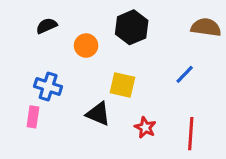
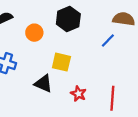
blue line: (185, 74) -> (108, 41), moved

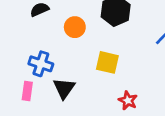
black triangle: (43, 83) -> (64, 88), moved, turned 42

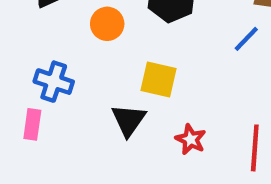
black triangle: (64, 88) -> (129, 120), moved

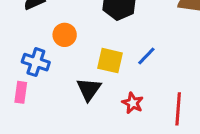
orange circle: (107, 24) -> (65, 35), moved
blue line: (246, 39) -> (146, 56), moved

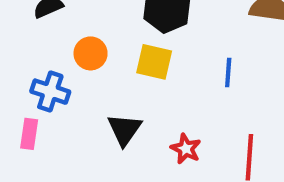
blue line: (146, 56) -> (228, 72), moved, turned -40
yellow square: (110, 61) -> (154, 62), moved

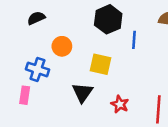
yellow square: (154, 62) -> (100, 64), moved
blue line: (228, 72) -> (134, 40), moved

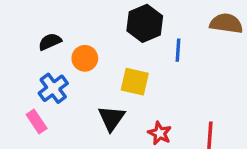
black semicircle: (36, 18) -> (50, 42), moved
blue cross: (37, 69) -> (53, 88), turned 35
pink rectangle: (25, 95) -> (37, 122), turned -42

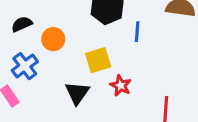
yellow square: (135, 82) -> (98, 60), turned -30
red star: (160, 133) -> (121, 86), moved

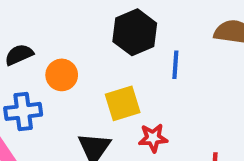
blue cross: (25, 66) -> (23, 111), turned 30
red star: (121, 86) -> (153, 138), turned -30

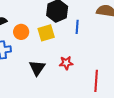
yellow square: (123, 103) -> (46, 33), moved

